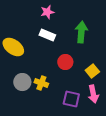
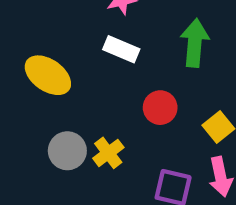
yellow cross: (41, 83) -> (108, 153), turned 32

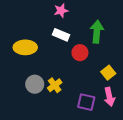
yellow ellipse: (48, 75) -> (25, 47), turned -35
red circle: (160, 108) -> (80, 53), moved

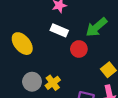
green arrow: (97, 32) -> (96, 27), turned -135
yellow ellipse: (25, 47) -> (22, 44), turned 50

